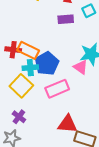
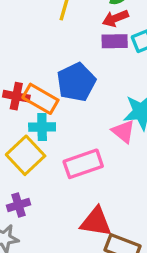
purple rectangle: (66, 19) -> (115, 41), moved
blue pentagon: (47, 63) -> (76, 82), moved
purple cross: (19, 117) -> (18, 205), turned 32

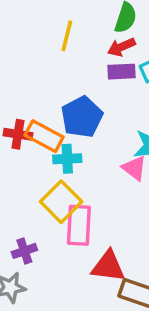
cyan cross: (42, 127) -> (67, 159), moved
yellow square: (26, 155) -> (61, 202), moved
pink rectangle: (83, 164) -> (79, 225), moved, turned -66

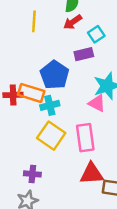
purple rectangle: (122, 72) -> (84, 54), moved
pink rectangle: (79, 225) -> (85, 138), moved
purple cross: (24, 251) -> (32, 174), turned 35

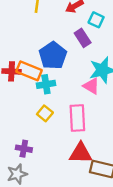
cyan square: (96, 34) -> (96, 20), turned -35
purple rectangle: (84, 54) -> (83, 38), turned 66
yellow square: (51, 136) -> (45, 113), size x0.6

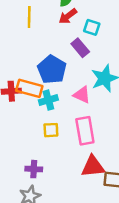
pink triangle: (91, 86) -> (82, 95), moved
yellow square: (45, 113) -> (51, 130), turned -35

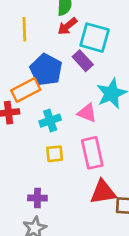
cyan square: (92, 27) -> (95, 38), size x1.6
blue pentagon: (52, 70) -> (46, 70), moved
orange rectangle: (29, 88) -> (26, 90), moved, turned -40

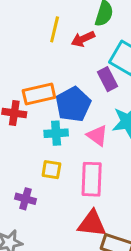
red arrow: (67, 26) -> (83, 39), moved
blue pentagon: (46, 70) -> (73, 104), moved
purple cross: (37, 198) -> (25, 199), moved

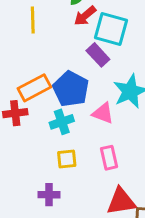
red arrow: (83, 39) -> (85, 16), moved
pink rectangle: (92, 179) -> (109, 158), size x0.7

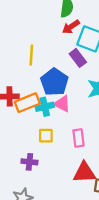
yellow line: (33, 20) -> (31, 55), moved
orange rectangle: (34, 88) -> (27, 103), moved
pink triangle: (103, 113) -> (62, 104), moved

